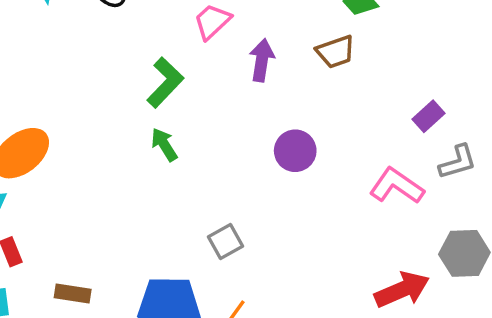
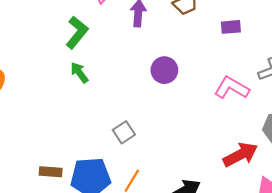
purple rectangle: (429, 116) -> (231, 27), moved, turned 42
brown rectangle: (73, 294) -> (51, 172), moved

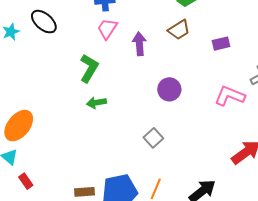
green arrow: (79, 73) -> (96, 103), turned -54
gray square: (124, 132) -> (153, 138), moved

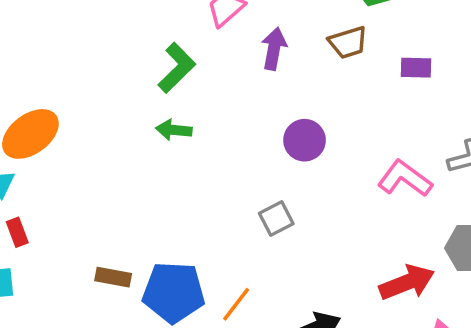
purple rectangle: (221, 44) -> (416, 68), moved
gray square: (153, 138) -> (276, 219), moved

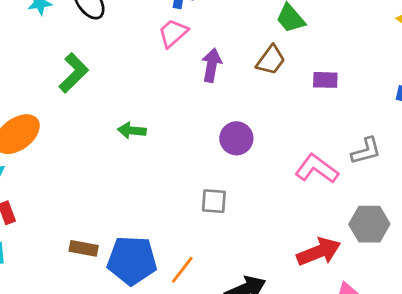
brown trapezoid: (348, 42) -> (271, 60), turned -36
green L-shape: (177, 68) -> (74, 73), moved
gray square: (276, 219) -> (214, 201), turned 32

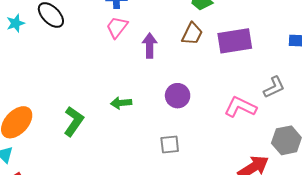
green L-shape: (74, 73) -> (74, 121), moved
purple rectangle: (325, 80) -> (235, 41), size x1.8
green arrow: (132, 130) -> (121, 103), moved

